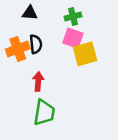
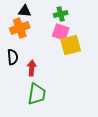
black semicircle: (36, 44) -> (13, 57), moved
orange cross: (18, 49) -> (20, 28), moved

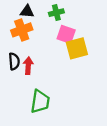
green cross: (61, 14) -> (56, 13), moved
red arrow: (32, 68) -> (28, 66), moved

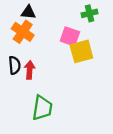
green cross: (56, 13) -> (90, 13), moved
orange cross: (22, 30) -> (23, 32), turned -36

